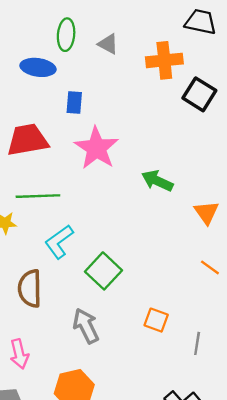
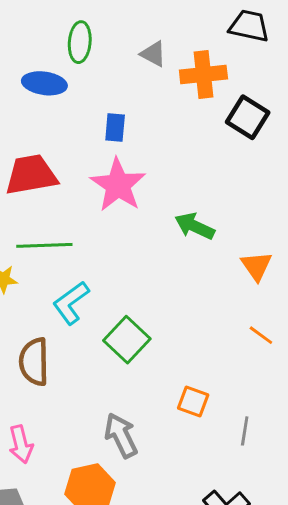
gray triangle: (108, 44) -> (153, 54), moved
blue rectangle: (74, 102) -> (115, 128), moved
gray arrow: (86, 326) -> (121, 435), moved

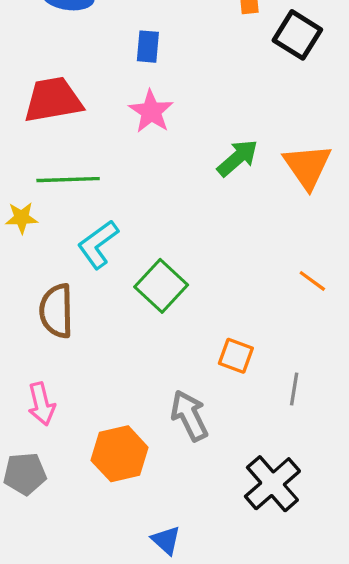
pink star: (118, 185) -> (151, 111), size x0.7
green arrow: (195, 226) -> (238, 158), turned 114
orange triangle: (256, 266) -> (307, 166), moved, size x1.4
gray arrow: (121, 435) -> (189, 416), moved

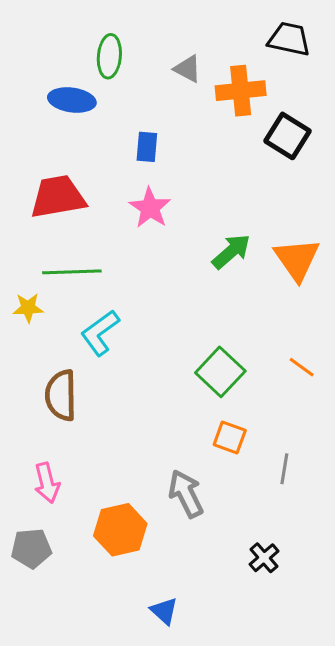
green square: (161, 286) -> (220, 372), moved
black cross: (272, 484) -> (264, 558), size x0.6

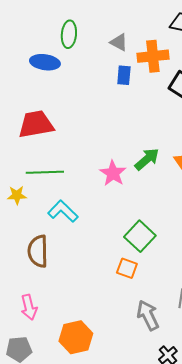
blue rectangle: (147, 147) -> (124, 75), moved
pink star: (150, 208) -> (113, 173), moved
cyan L-shape: (100, 333) -> (63, 211), turned 80
orange square: (230, 438) -> (127, 268), moved
gray arrow: (186, 494) -> (148, 315), moved

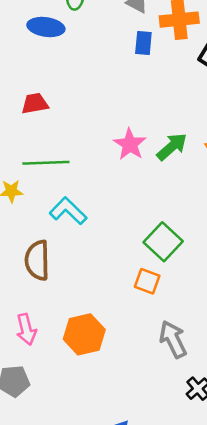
red trapezoid: (36, 124) -> (35, 104), size x0.6
pink star: (113, 173) -> (130, 144), moved
orange hexagon: (76, 337) -> (84, 334), moved

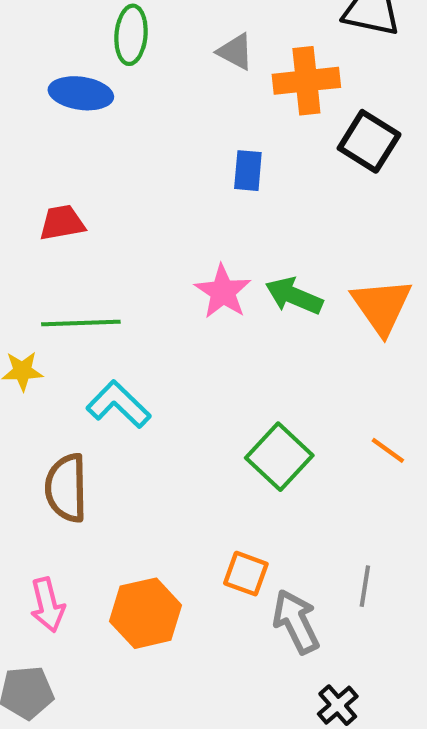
blue rectangle: (143, 43) -> (248, 171), moved
green arrow: (172, 147) -> (294, 296), turned -116
orange square: (147, 281) -> (246, 574), moved

